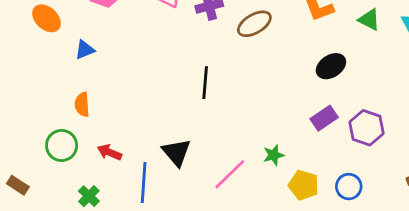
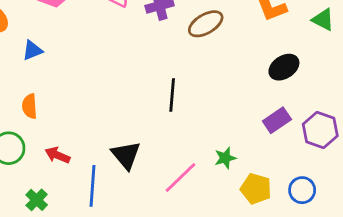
black line: (205, 83) -> (172, 95), moved

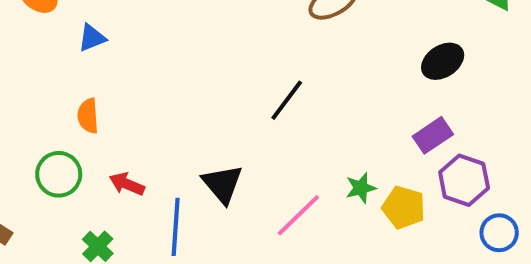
black line: (172, 95) -> (287, 100), turned 32
purple hexagon: (320, 130) -> (464, 180), moved
yellow pentagon: (256, 189) -> (404, 207), moved
blue circle: (302, 190) -> (499, 233), moved

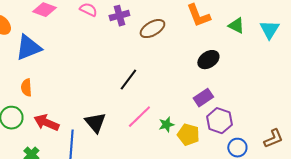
blue triangle: (92, 38) -> (28, 48), size x1.8
red arrow: (127, 184) -> (46, 123), size x1.4
pink line: (298, 215) -> (139, 117), moved

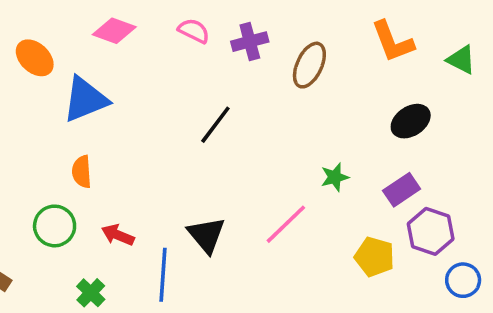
brown ellipse: (152, 29) -> (309, 65), turned -35
black line: (128, 80) -> (215, 125), moved
red arrow: (46, 123) -> (118, 235), size x0.7
green star: (166, 125) -> (335, 177), moved

